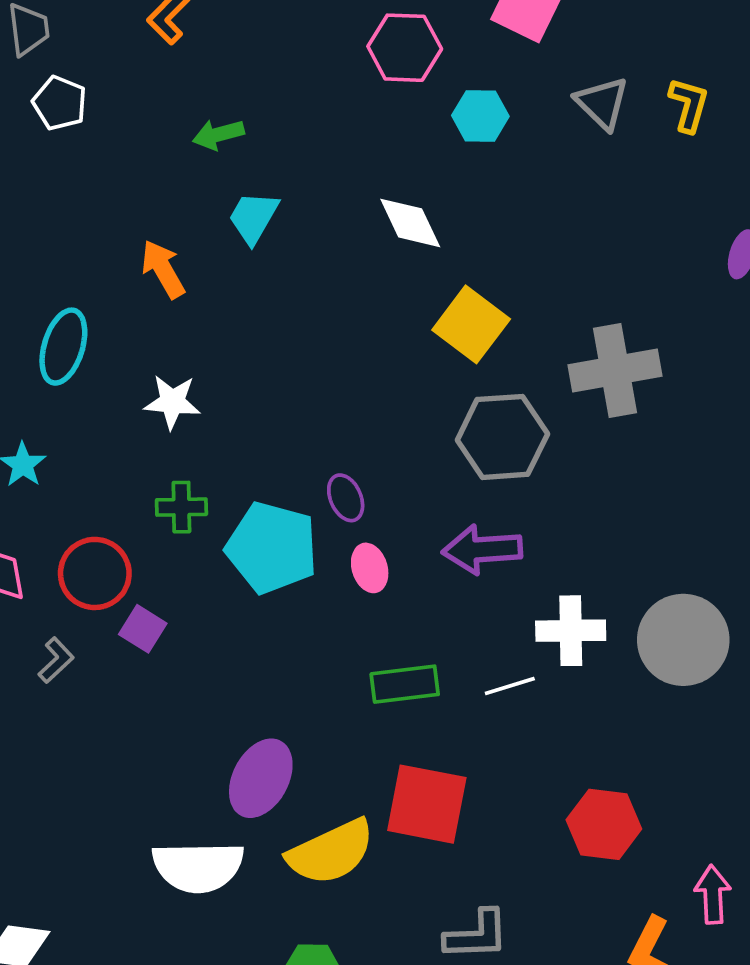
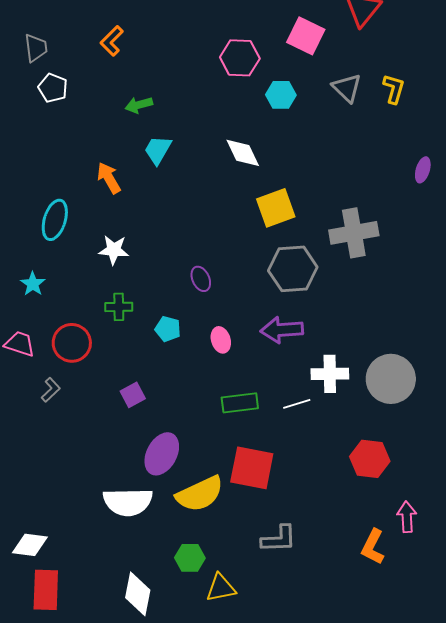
yellow square: (471, 324) -> (276, 208), turned 33
purple ellipse: (346, 498) -> (201, 279), moved
cyan pentagon: (272, 548) -> (168, 329), size x0.5
purple square: (143, 629) -> (133, 395), moved, turned 30
red hexagon: (604, 824) -> (370, 459), moved

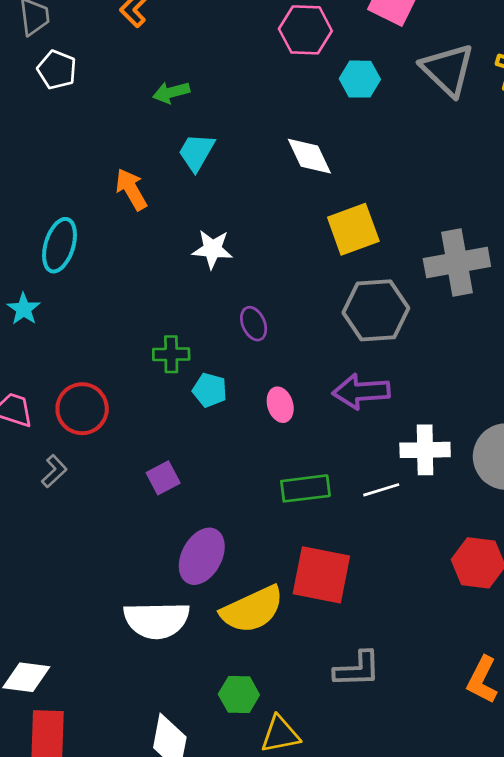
gray triangle: (347, 88) -> (448, 70), size x1.4
white star: (114, 250) -> (212, 249), moved
cyan star: (33, 284) -> (24, 309), moved
green cross: (119, 307) -> (171, 354), moved

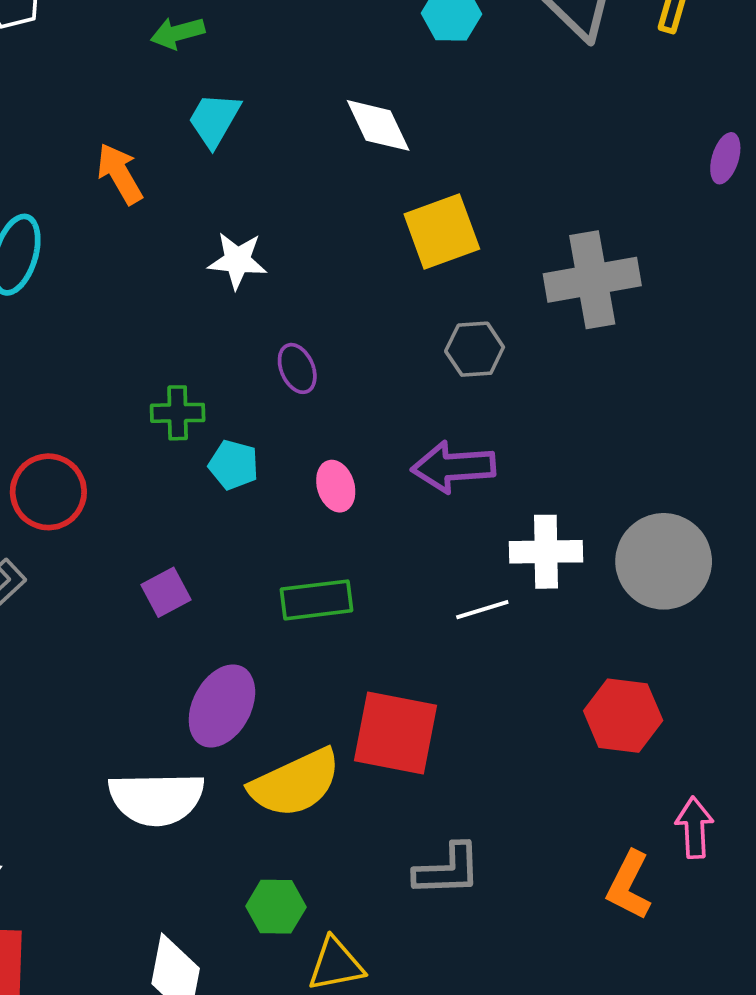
gray hexagon: (376, 310) -> (475, 349), size x0.6
green rectangle: (305, 488) -> (316, 600), moved

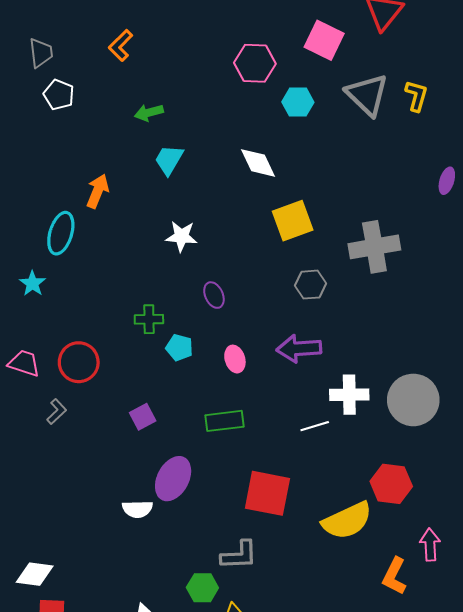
orange arrow: (120, 174) -> (98, 191), moved, turned 52
yellow semicircle: (295, 783) -> (347, 521), moved
white semicircle: (156, 799) -> (137, 509), moved, size x0.6
gray L-shape: (448, 870) -> (239, 555), moved

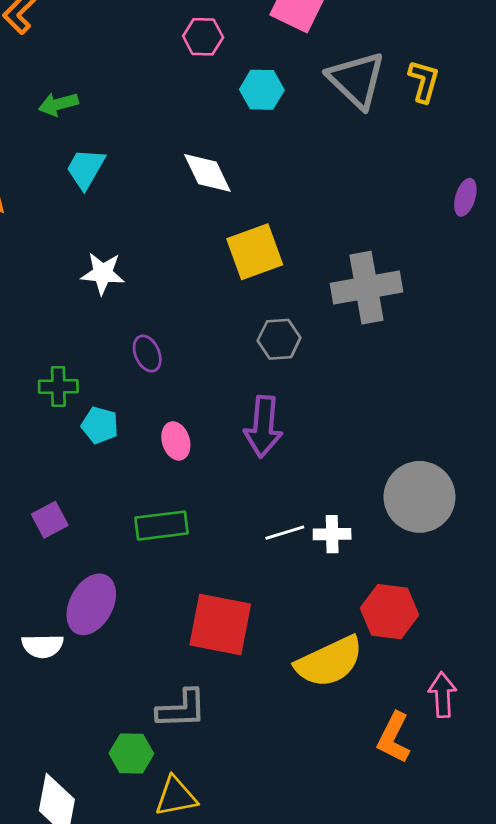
pink hexagon: (255, 63) -> (203, 37), size x0.7
purple arrow: (299, 349) -> (263, 427), turned -81
white cross: (349, 395) -> (332, 534), moved, size x0.7

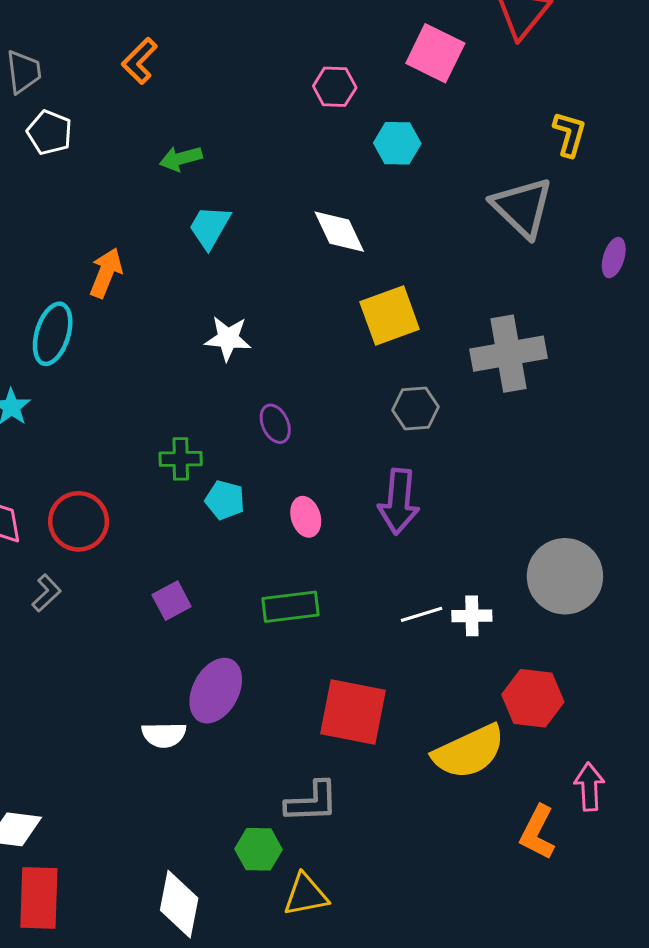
gray triangle: (356, 80) -> (522, 207), moved

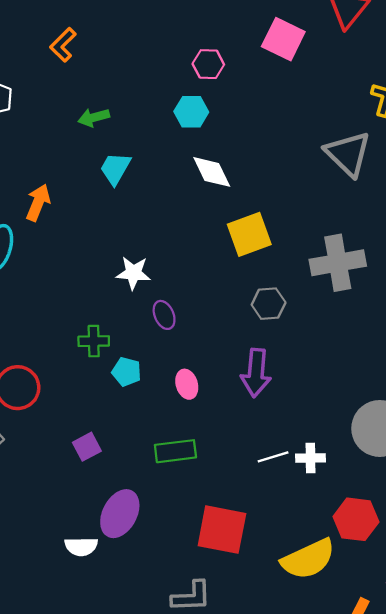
cyan hexagon: (397, 143) -> (191, 112), moved
white star: (228, 338) -> (133, 273), moved

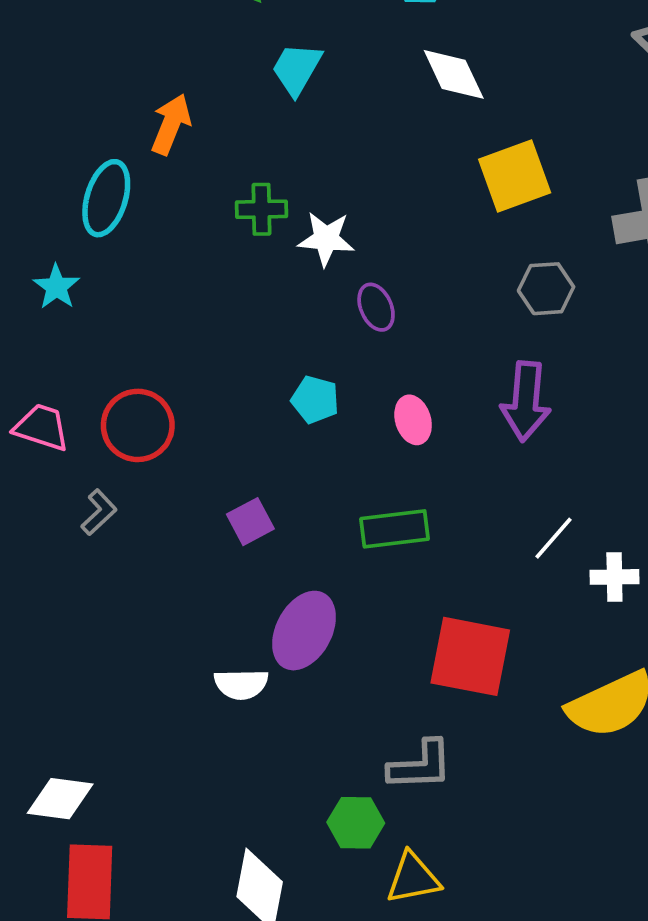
green cross: (94, 341) -> (262, 209), moved
white line: (273, 457) -> (553, 538), turned -32
white cross: (311, 458) -> (614, 577), moved

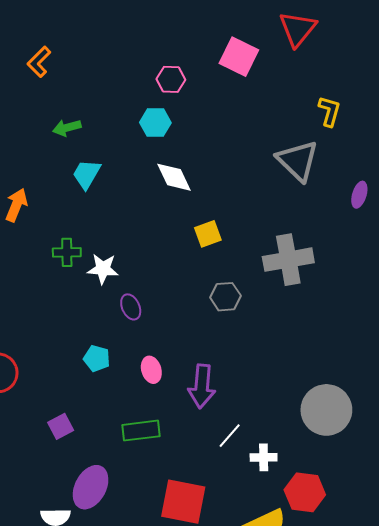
yellow square: (515, 176) -> (208, 234), size x0.7
purple arrow: (526, 401) -> (202, 386), moved

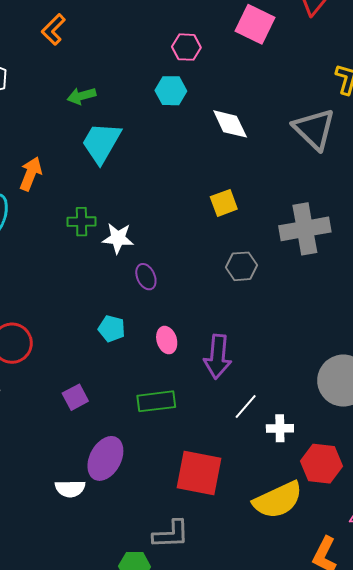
cyan trapezoid: (86, 174) -> (101, 143), size x1.4
white diamond: (174, 177) -> (230, 124), moved

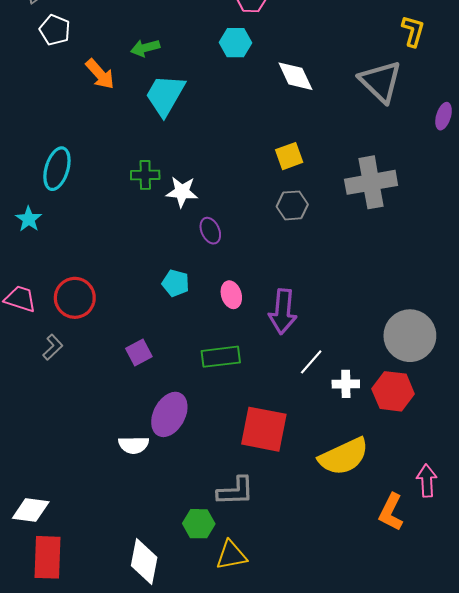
orange arrow: (31, 174) -> (100, 74), moved, turned 116
gray hexagon: (242, 266) -> (292, 205), moved
red hexagon: (321, 464) -> (393, 391), moved

